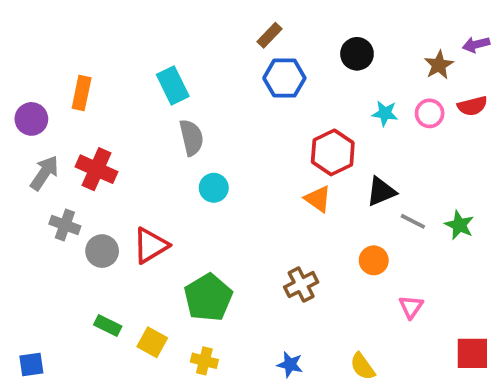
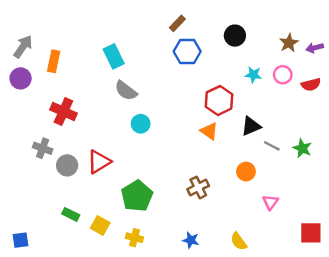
purple arrow: (476, 45) -> (315, 48), moved
red semicircle: (472, 106) -> (311, 85), moved
gray semicircle: (191, 138) -> (126, 91), turned 140
gray arrow: (44, 173) -> (23, 47), moved

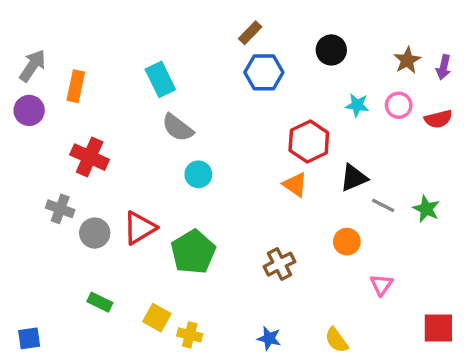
purple arrow: (315, 48) -> (444, 67), turned -63
green pentagon: (137, 196) -> (193, 252), moved
yellow square: (100, 225) -> (157, 318), moved

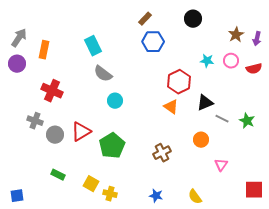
black circle: (331, 50) -> (193, 19), moved

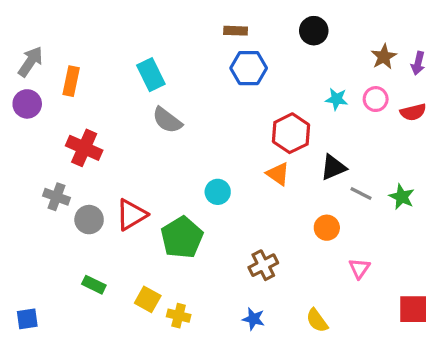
brown rectangle: (145, 19) -> (236, 31), turned 48
cyan circle: (115, 101) -> (218, 192), moved
brown cross: (162, 153) -> (263, 265), moved

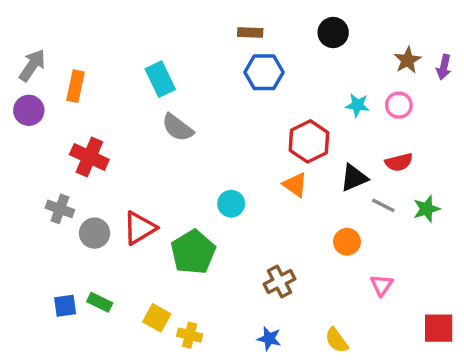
red semicircle: (413, 112) -> (399, 162), moved
green star: (402, 197) -> (427, 209), turned 30
blue square: (27, 319) -> (65, 306), moved

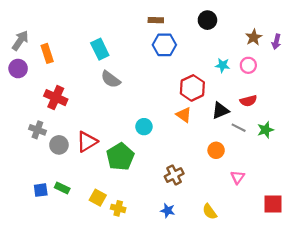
orange rectangle: (76, 86) -> (47, 53), turned -30

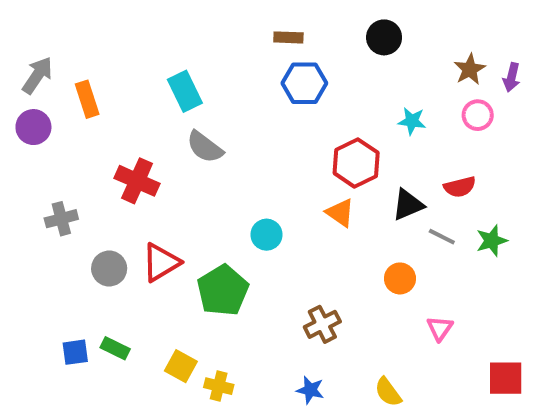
pink circle: (248, 65) -> (478, 115), moved
red cross: (56, 98) -> (137, 181), moved
gray cross: (37, 130) -> (61, 219), moved, turned -35

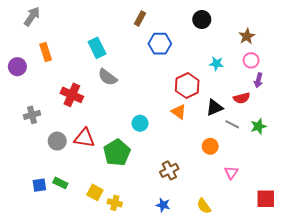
brown rectangle: (288, 37) -> (140, 18), moved, turned -64
gray arrow: (37, 75) -> (32, 16), moved
purple arrow: (512, 77) -> (258, 80), moved
red triangle: (161, 263) -> (84, 138), turned 40

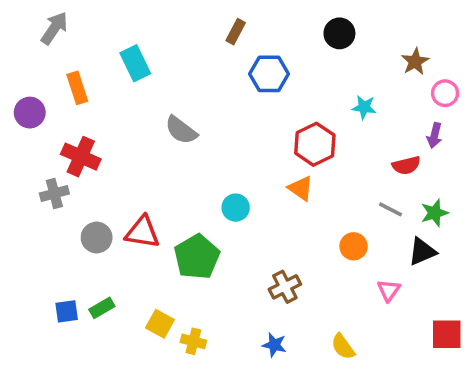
cyan rectangle: (97, 48) -> (135, 63), moved
pink circle: (251, 60) -> (445, 93), moved
red cross: (72, 95) -> (81, 157), moved
black triangle: (214, 108) -> (422, 252), moved
green rectangle: (60, 183) -> (102, 308), turned -56

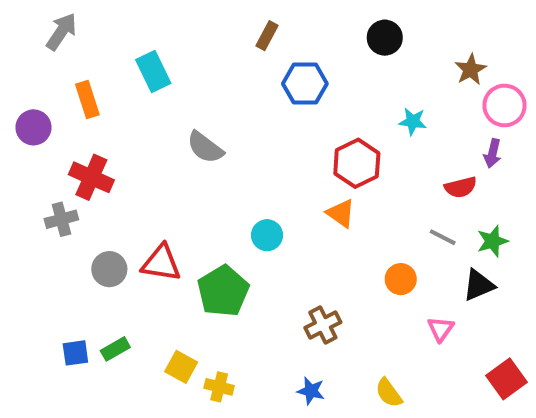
pink circle: (445, 93) -> (505, 105), size x1.4
red square: (447, 334) -> (506, 379), turned -36

